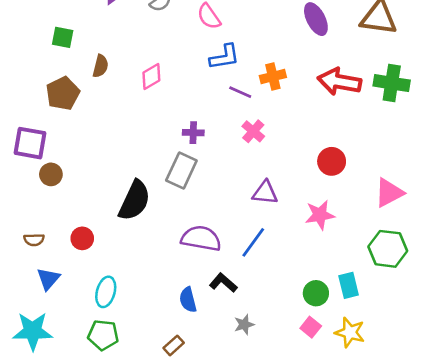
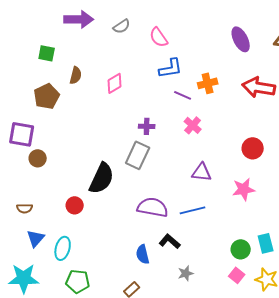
red circle: (82, 238) -> (75, 205), moved
blue line: (253, 242) -> (193, 210), turned 40
cyan ellipse: (106, 292) -> (63, 248), moved

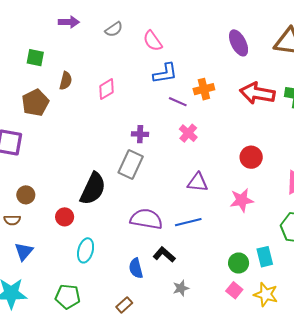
purple arrow: (79, 19) -> (69, 22), size x0.7
brown circle: (38, 158) -> (26, 195), moved
cyan ellipse: (63, 248) -> (86, 250), moved

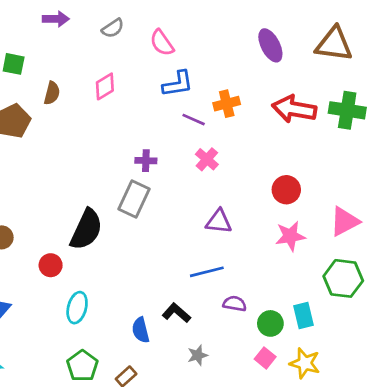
pink diamond: (107, 89) -> (105, 86), moved
pink star: (242, 200) -> (290, 236), moved
purple semicircle: (146, 219) -> (235, 304), moved, size x0.6
green pentagon: (68, 297) -> (82, 366), moved, turned 30

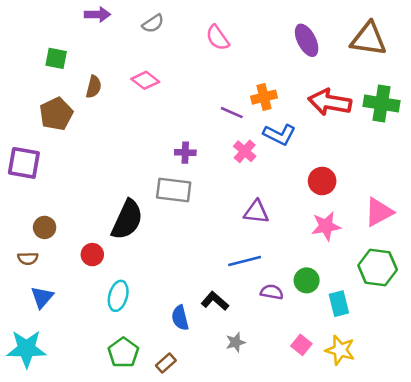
pink semicircle: (162, 43) -> (218, 38), moved
blue L-shape: (178, 84) -> (279, 135), moved, turned 36
pink diamond: (105, 86) -> (145, 80), turned 68
gray rectangle: (134, 199) -> (174, 190), turned 72
green circle: (270, 323) -> (307, 280), moved

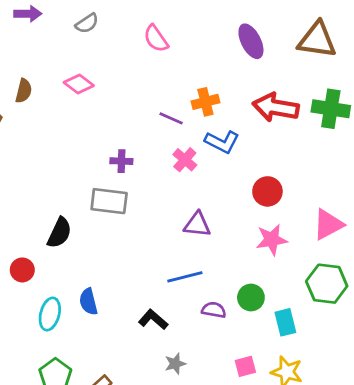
black semicircle: (127, 220) -> (59, 233), size x0.7
blue semicircle: (180, 318) -> (88, 302), moved
pink square: (301, 345) -> (245, 366), turned 36

